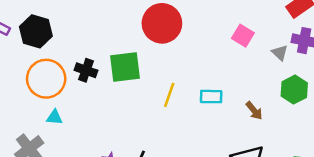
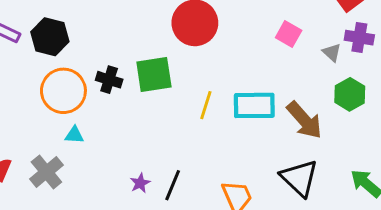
cyan rectangle: (211, 97) -> (254, 105), size x1.6
brown arrow: (254, 111) -> (304, 120), size x1.8

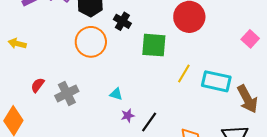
black cross: (109, 80) -> (122, 21), moved
cyan triangle: (74, 135) -> (116, 94), moved

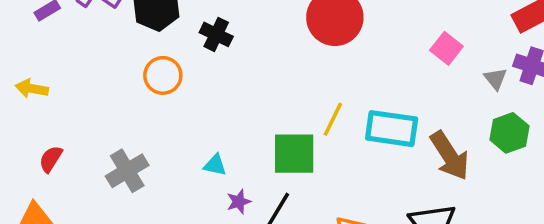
orange circle: (91, 42) -> (163, 75), size x0.7
green square: (154, 45) -> (294, 154), moved
red semicircle: (38, 85) -> (51, 159), moved

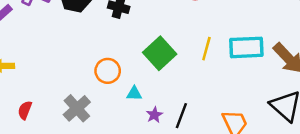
orange circle: (163, 75) -> (108, 71), moved
green square: (294, 154) -> (160, 53), moved, turned -32

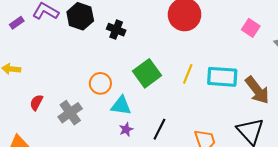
cyan triangle: (134, 94) -> (121, 106), size x1.5
red semicircle: (25, 110) -> (36, 102), moved
purple star: (154, 115) -> (126, 129), moved

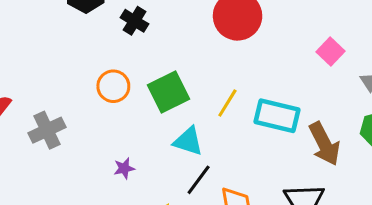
orange circle: (100, 83) -> (113, 86), moved
cyan triangle: (121, 106) -> (188, 141), moved
black line: (159, 129) -> (199, 180), moved

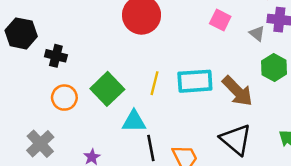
black cross: (134, 21) -> (56, 56), moved
gray cross: (47, 130) -> (40, 144), moved
black line: (199, 180) -> (151, 148), turned -30

